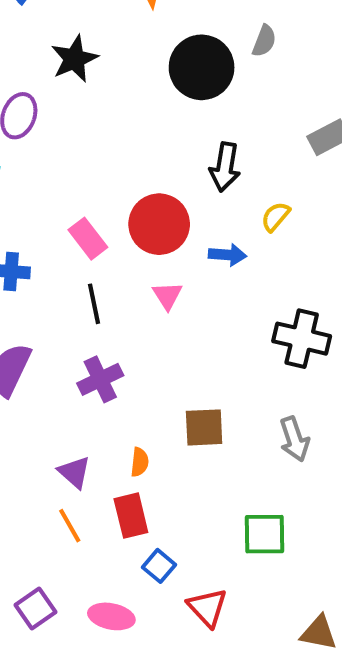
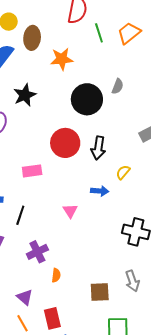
red circle: (159, 224) -> (65, 143), moved
pink rectangle: (88, 239) -> (32, 171), moved, turned -60
black line: (94, 304) -> (20, 215), moved, turned 30
brown square: (204, 427) -> (100, 292), moved
orange semicircle: (140, 462) -> (56, 275), moved

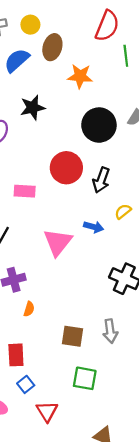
pink triangle: (70, 211) -> (58, 242), size x1.8

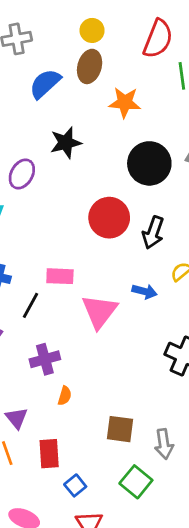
yellow circle: (30, 25) -> (92, 30), moved
pink rectangle: (25, 191) -> (60, 276), moved
gray arrow: (110, 331) -> (164, 444), moved
green square: (85, 378) -> (136, 482), turned 30
blue square: (26, 384) -> (75, 485), moved

